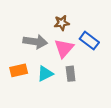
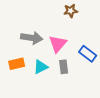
brown star: (62, 23) -> (71, 11), moved
blue rectangle: (89, 41) -> (88, 54), moved

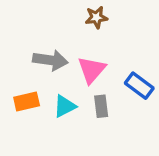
brown star: (71, 11) -> (96, 17), moved

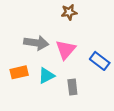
gray rectangle: (101, 106) -> (72, 87), moved

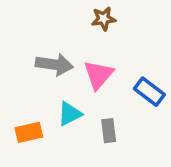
orange rectangle: (19, 72) -> (29, 132), moved

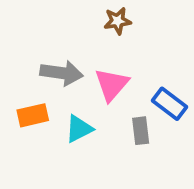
gray rectangle: (109, 131) -> (141, 131), moved
orange rectangle: (29, 132) -> (33, 115), moved

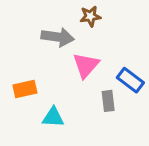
gray arrow: (62, 73) -> (58, 37), moved
cyan triangle: (79, 129) -> (53, 117), moved, turned 30

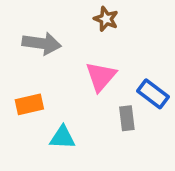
brown star: (90, 16) -> (106, 19), turned 30
gray arrow: (58, 37) -> (42, 43), moved

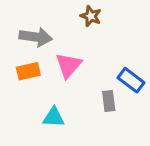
pink triangle: (101, 76) -> (68, 65), moved
orange rectangle: (29, 104) -> (28, 71), moved

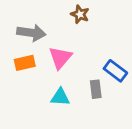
cyan triangle: (54, 117) -> (60, 97), moved

